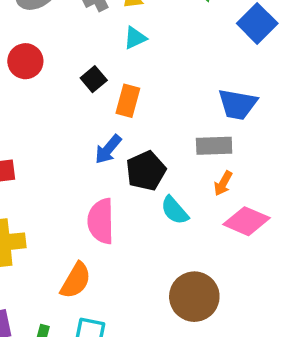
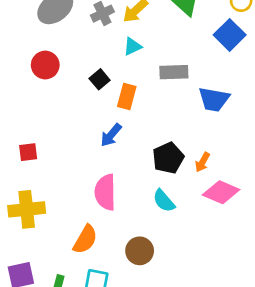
gray rectangle: (214, 146) -> (174, 72), moved
black pentagon: (146, 171) -> (168, 158), moved
cyan semicircle: (175, 210) -> (164, 201), moved
brown circle: (194, 297) -> (140, 251), moved, size x0.7

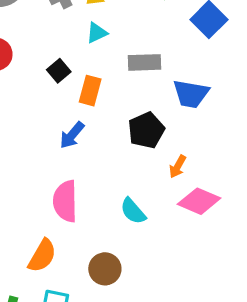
black pentagon: (168, 158) -> (146, 130), moved

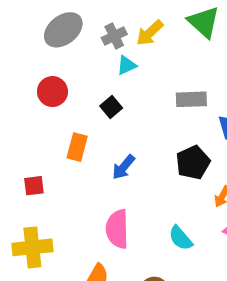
cyan triangle: (97, 33) -> (127, 65), moved
orange rectangle: (90, 91) -> (77, 147), moved

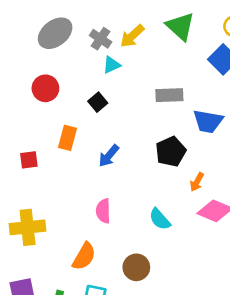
gray cross: (114, 36) -> (101, 39), turned -30
red square: (34, 186) -> (29, 160), moved
pink semicircle: (117, 229) -> (103, 211), size x0.7

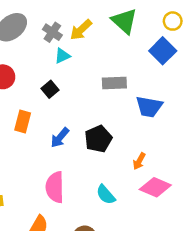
black pentagon: (171, 152) -> (98, 139), moved
pink semicircle: (103, 211) -> (55, 187), size x1.4

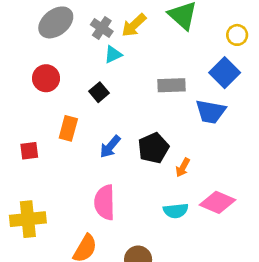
yellow circle: (173, 21) -> (237, 35), moved
blue square: (163, 51) -> (225, 73), moved
orange arrow: (139, 161) -> (183, 167), moved
cyan semicircle: (106, 195) -> (176, 211), moved, turned -55

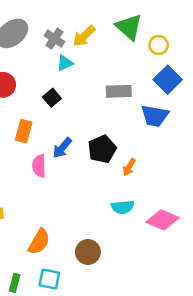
yellow circle: (237, 35) -> (159, 45), moved
pink semicircle: (105, 202) -> (39, 166), moved, size x0.7
pink diamond: (218, 202) -> (162, 220), moved

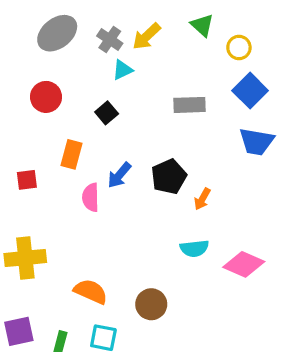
green triangle: (129, 27) -> (202, 25), size x0.7
blue trapezoid: (155, 116) -> (256, 142), moved
orange semicircle: (39, 242) -> (91, 291), turned -96

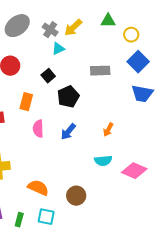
green triangle: (202, 25) -> (108, 21), turned -42
blue arrow: (119, 175) -> (68, 132), moved
black pentagon: (169, 177) -> (68, 97), moved

